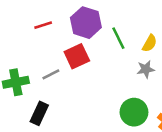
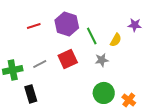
red square: (77, 56) -> (68, 59), moved
gray star: (146, 69) -> (102, 60), moved
black rectangle: (39, 113) -> (31, 94), turned -42

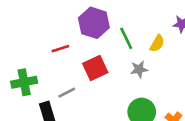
red line: (34, 26) -> (60, 49), moved
gray line: (40, 64) -> (67, 93), moved

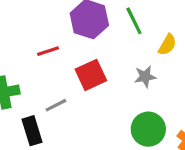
green line: (126, 38) -> (134, 21), moved

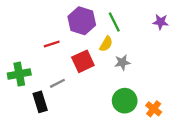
yellow semicircle: (167, 45) -> (106, 44), moved

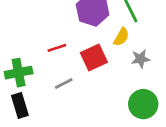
red line: (52, 44) -> (57, 48), moved
black rectangle: (40, 102) -> (20, 105), moved

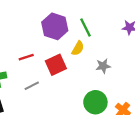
gray star: (140, 59) -> (103, 66), moved

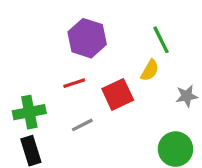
purple hexagon: (55, 26) -> (87, 38), moved

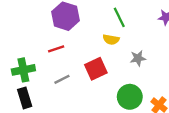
yellow semicircle: (150, 70) -> (111, 40), turned 70
red square: (118, 94) -> (96, 69), moved

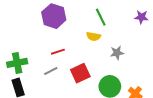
red line: (56, 49) -> (58, 52), moved
red square: (96, 69) -> (80, 73), moved

